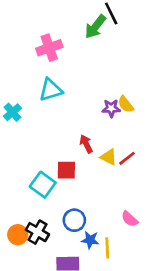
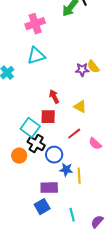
red arrow: (86, 144) -> (54, 97), moved
red line: (127, 158) -> (74, 134), moved
pink semicircle: (130, 219) -> (95, 144), moved
black cross: (37, 232) -> (36, 144), moved
orange circle: (18, 235) -> (19, 156), moved

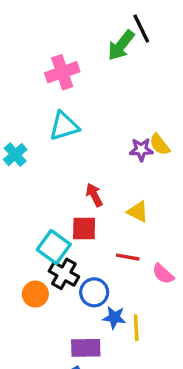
red line: (74, 134) -> (128, 257), turned 48

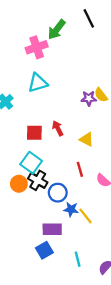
green arrow: (121, 45) -> (57, 30), moved
red square: (84, 229) -> (34, 133), moved
red line: (128, 257) -> (80, 169), turned 64
orange circle: (35, 294) -> (19, 184), moved
yellow line: (136, 328) -> (85, 216), turned -35

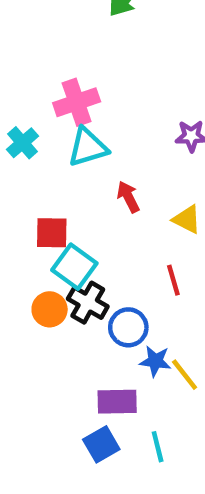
pink cross: (37, 47) -> (77, 102), moved
cyan triangle: (38, 83) -> (88, 147), moved
red square: (34, 133) -> (52, 233), moved
cyan line: (78, 259) -> (158, 447), moved

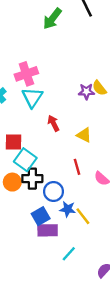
cyan triangle: (88, 147) -> (32, 97), turned -40
black cross: (88, 303) -> (32, 179), turned -30
blue square: (101, 444) -> (41, 216), moved
cyan line: (158, 447) -> (69, 254), turned 56

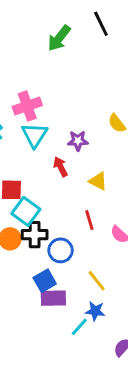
purple star: (86, 92) -> (78, 141), moved
blue star: (68, 209) -> (95, 311), moved

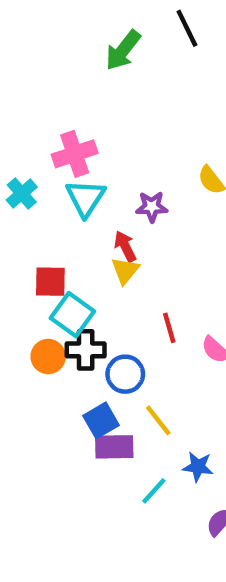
yellow triangle: (98, 181) -> (125, 271), moved, turned 42
yellow line: (97, 281) -> (158, 420), moved
blue star: (95, 311) -> (198, 467), moved

